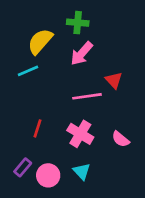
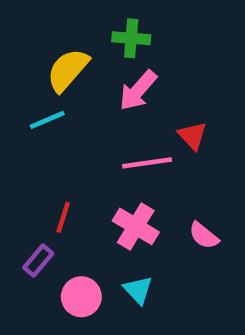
purple rectangle: (23, 167) -> (38, 260), moved

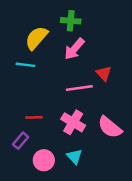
cyan line: (47, 120) -> (25, 65), turned 30
red line: (63, 217) -> (34, 117), turned 70
pink semicircle: (204, 236) -> (110, 127), size x1.5

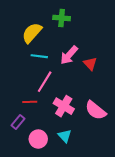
pink arrow: (74, 49) -> (69, 55), moved
cyan line: (25, 65) -> (39, 56), moved
pink line: (79, 88) -> (45, 82), moved, turned -50

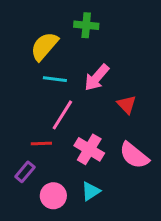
red triangle: (90, 64) -> (127, 105), moved
cyan triangle: (65, 136) -> (91, 191), turned 40

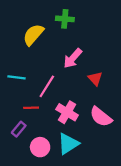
cyan line: (55, 79) -> (16, 77), moved
cyan triangle: (91, 191) -> (68, 144), size x1.5

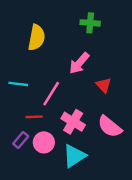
green cross: (65, 19) -> (90, 23), moved
yellow semicircle: (33, 35) -> (37, 38), turned 150
pink circle: (40, 147) -> (44, 142), moved

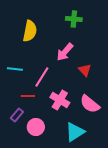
pink circle: (44, 142) -> (36, 127), moved
cyan triangle: (74, 156) -> (75, 132), moved

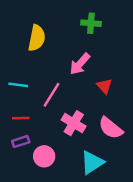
red line: (28, 96) -> (21, 118), moved
purple rectangle: (17, 115) -> (21, 142), turned 32

